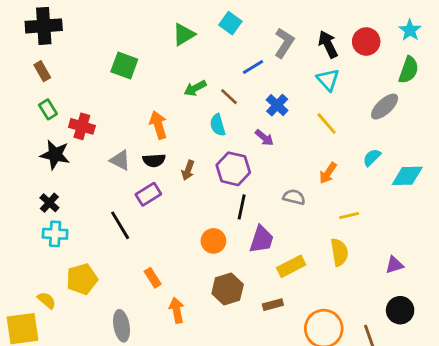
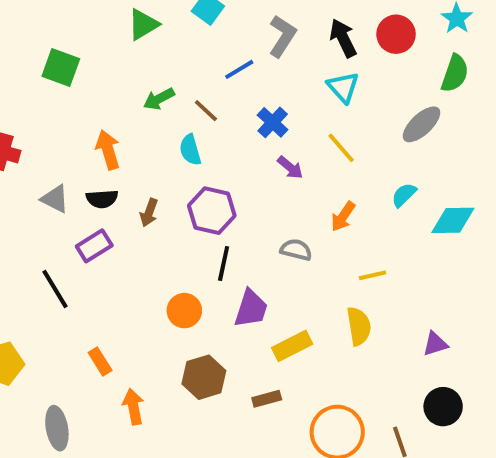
purple arrow: (264, 138) -> (290, 167), moved

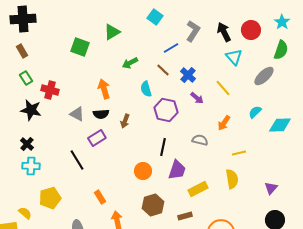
green triangle: (143, 24) -> (112, 32), moved
cyan triangle: (343, 87) -> (234, 57), moved
brown line: (206, 111) -> (163, 70), moved
purple hexagon: (212, 211) -> (166, 110), moved
purple triangle: (435, 344) -> (271, 188), turned -32

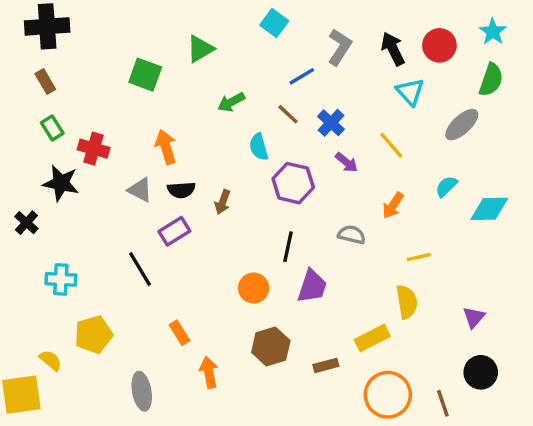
orange arrow: (104, 89) -> (166, 147), moved
black cross: (27, 144) -> (26, 223), moved
yellow rectangle: (198, 189) -> (372, 338), moved

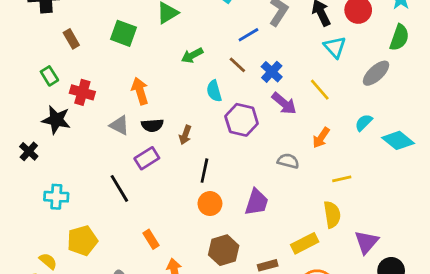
brown rectangle: (45, 82) -> (71, 39), moved
purple arrow: (346, 162) -> (284, 103), size x1.4
cyan diamond: (489, 209) -> (398, 140), turned 40
black line: (288, 247) -> (204, 171), moved
purple triangle: (474, 317) -> (366, 242), moved, size x1.4

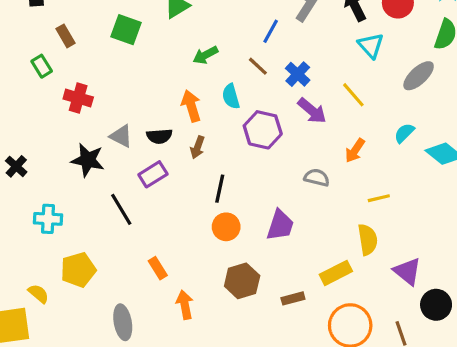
blue line: (248, 35) -> (271, 31), turned -30
green rectangle: (49, 76) -> (42, 66), moved
orange arrow: (140, 91) -> (191, 106), moved
black star: (56, 120) -> (88, 160), moved
purple triangle: (366, 242) -> (407, 271), turned -32

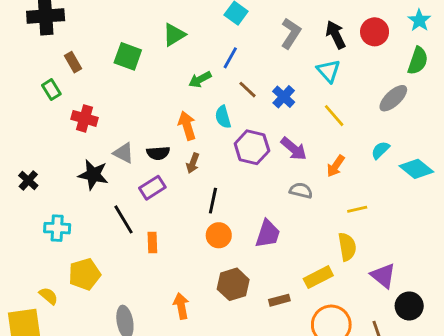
blue line: (271, 31) -> (230, 58), moved
cyan triangle: (371, 46) -> (328, 71), moved
purple arrow: (312, 111) -> (294, 149), moved
orange rectangle: (158, 268) -> (152, 242), moved, turned 30

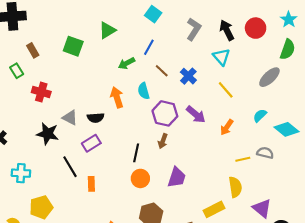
brown arrow: (193, 163) -> (163, 141), moved
gray semicircle: (301, 191) -> (265, 153), moved

